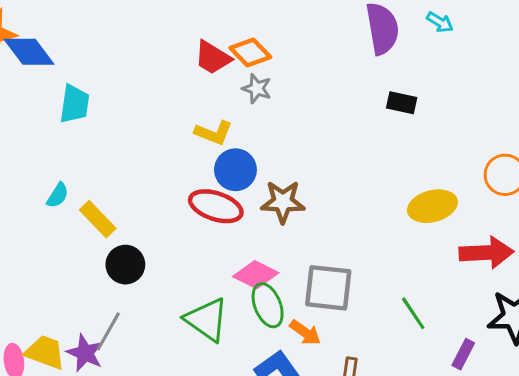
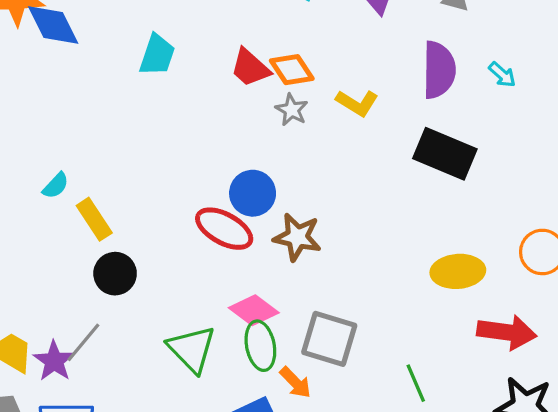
black rectangle: (402, 103) -> (445, 154), size x1.8
cyan trapezoid: (74, 104) -> (157, 55), moved
yellow L-shape: (214, 133) -> (357, 103), moved

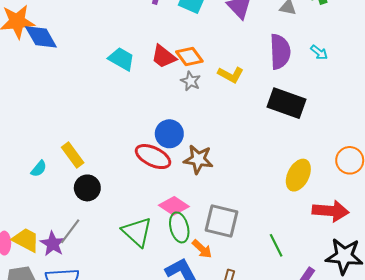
cyan trapezoid: (157, 55) -> (121, 59), moved, turned -76
cyan semicircle: (56, 186) -> (39, 169), moved
yellow ellipse: (458, 271) -> (298, 175), turned -56

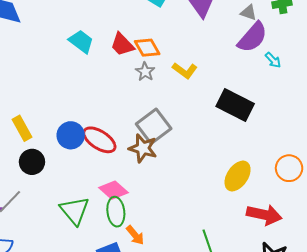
purple semicircle: (280, 52) -> (253, 37), moved, turned 36
blue circle: (169, 134) -> (71, 135), moved
gray square: (221, 221) -> (154, 126), moved, turned 32

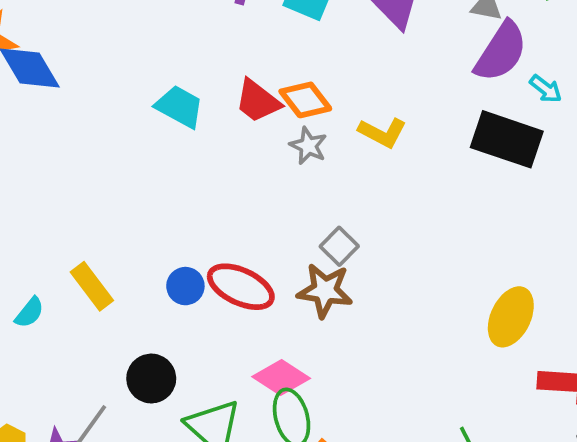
black rectangle: (235, 105) -> (507, 139), moved
gray square: (154, 126) -> (339, 246), size x0.6
blue circle: (71, 135) -> (185, 286), size x0.7
black circle: (32, 162) -> (151, 379), moved

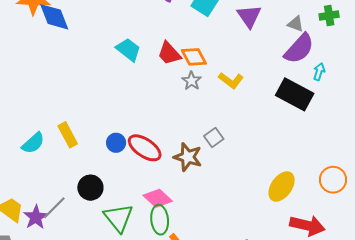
cyan arrow: (546, 89) -> (319, 72), turned -120
gray square: (339, 246) -> (214, 137), moved
cyan semicircle: (29, 313) -> (33, 143), size x1.4

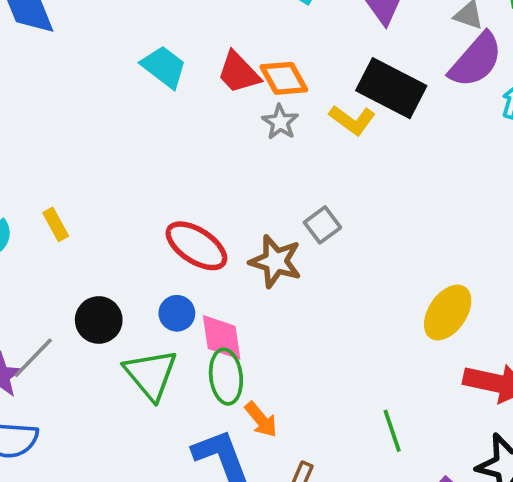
black rectangle: (295, 94) -> (391, 88), moved
yellow rectangle: (68, 135) -> (56, 224), size x0.7
blue circle: (116, 143) -> (177, 313), moved
pink diamond: (158, 198) -> (222, 337), turned 40

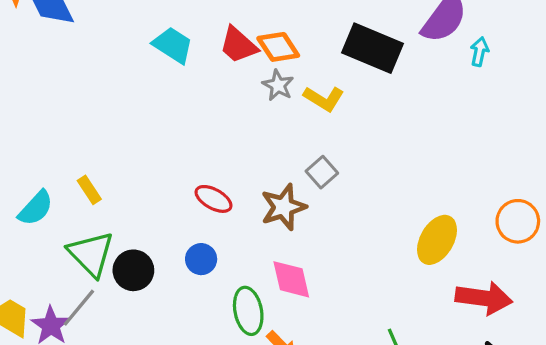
yellow L-shape: (352, 120) -> (324, 99), moved
red ellipse: (196, 246) -> (214, 199), size x0.7
brown star: (275, 261) -> (283, 207), turned -30
pink diamond: (222, 337) -> (291, 279), moved
green triangle: (151, 374) -> (91, 254), moved

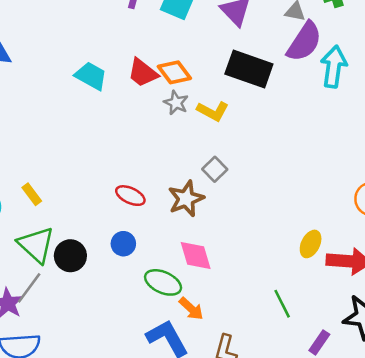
cyan arrow: (479, 52) -> (334, 67), size x1.8
yellow ellipse: (437, 240) -> (311, 244), moved, size x0.7
green ellipse: (248, 311) -> (163, 282), turned -51

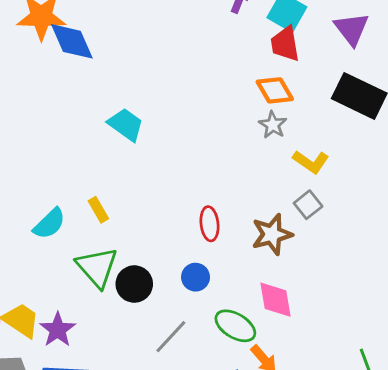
red trapezoid: (143, 73) -> (285, 44), moved, turned 36
cyan trapezoid: (91, 76) -> (126, 125), moved
yellow L-shape: (213, 111) -> (311, 162), moved
red ellipse: (130, 196) -> (209, 224), turned 52
gray line: (29, 288) -> (171, 337), moved

